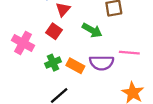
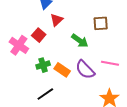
red square: (54, 31) -> (39, 35), moved
purple semicircle: (102, 63) -> (85, 70), turned 40

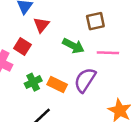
pink line: (110, 63) -> (108, 53), moved
purple semicircle: (85, 70) -> (85, 80), turned 85

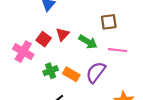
red triangle: (41, 25) -> (63, 34), moved

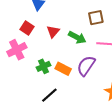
red square: (44, 39) -> (27, 28), moved
pink cross: (23, 52) -> (17, 50), turned 36

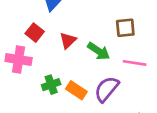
pink cross: (17, 50) -> (19, 60), turned 30

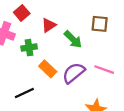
pink line: (135, 63) -> (104, 70), moved
green cross: (51, 85) -> (29, 48), moved

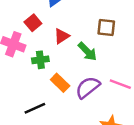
brown square: (100, 24) -> (106, 27), moved

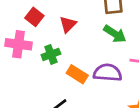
green arrow: (87, 52) -> (115, 34), moved
purple semicircle: (88, 87) -> (108, 73), turned 55

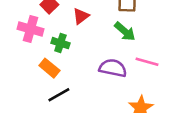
green cross: (51, 54) -> (60, 43), turned 30
orange rectangle: (77, 74) -> (49, 68), moved

